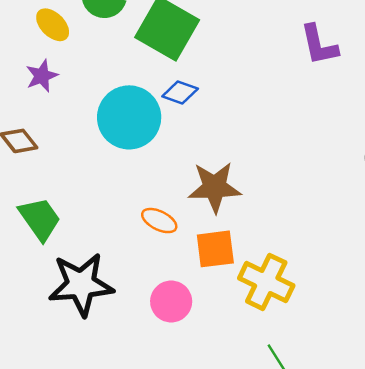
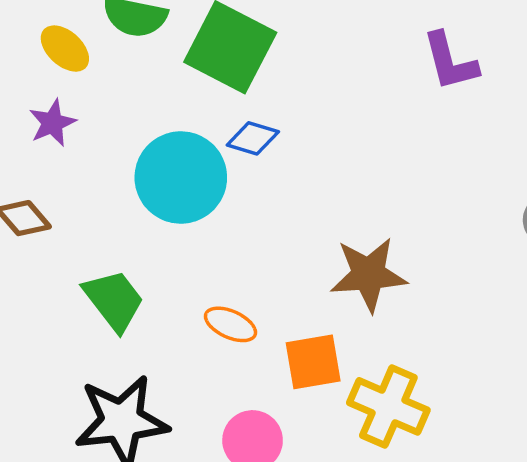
brown star: (214, 187) -> (369, 274), moved
green trapezoid: (40, 219) -> (114, 300), moved

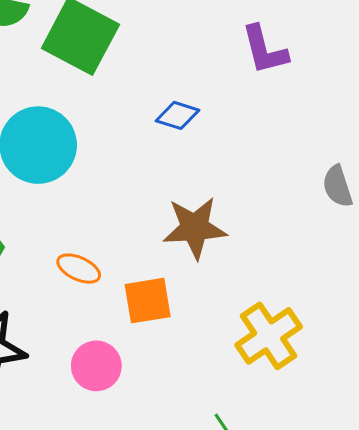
blue diamond: (253, 138) -> (178, 115), moved
yellow cross: (388, 406) -> (269, 336), moved, turned 32

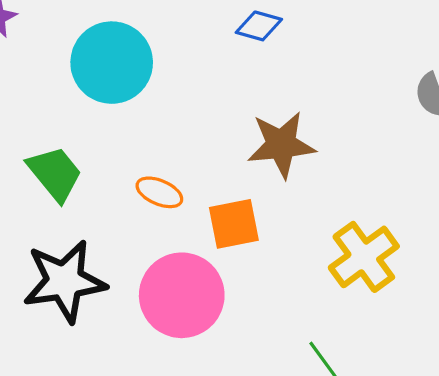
pink circle: (96, 366) -> (182, 295), size x1.6

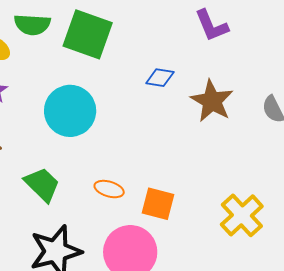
brown star: (281, 145) -> (212, 101), moved, turned -30
orange square: (234, 224) -> (158, 204), turned 32

